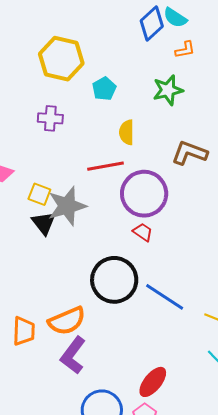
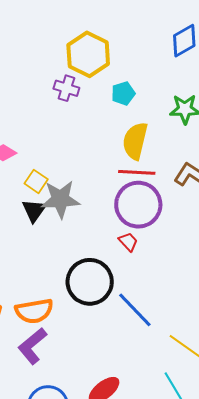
purple cross: (50, 118) -> (66, 88), moved
yellow semicircle: (127, 132) -> (135, 141), size x1.5
red line: (105, 166) -> (137, 172), moved

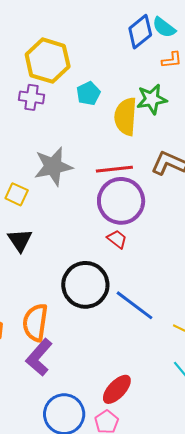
yellow semicircle: (135, 141) -> (126, 117), moved
gray star: (60, 199) -> (53, 166), moved
black triangle: (34, 210) -> (20, 240), moved
orange semicircle: (34, 311) -> (35, 323), turned 117

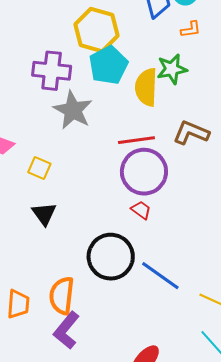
yellow hexagon: (48, 61) -> (96, 30), moved
cyan pentagon: (88, 93) -> (108, 65), size x1.6
purple cross: (31, 97) -> (52, 71), size x1.5
gray star: (53, 166) -> (73, 110), moved, turned -30

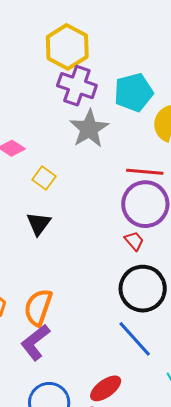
yellow hexagon: (96, 30) -> (67, 47), moved
black circle: (111, 257) -> (143, 289), moved
blue line: (160, 276) -> (135, 339), moved

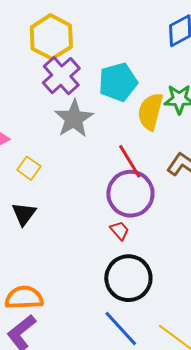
purple cross: (77, 86) -> (61, 76), turned 30
red line: (145, 172) -> (130, 161), turned 54
orange semicircle: (38, 307) -> (24, 298), turned 69

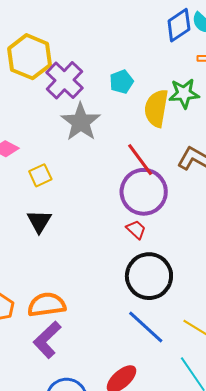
yellow hexagon: (51, 37) -> (29, 57), moved
cyan pentagon: (118, 82) -> (121, 82), size x0.6
yellow square: (29, 168) -> (40, 175), turned 35

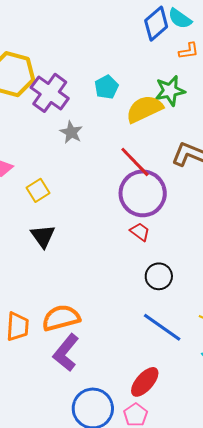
yellow semicircle: (156, 108) -> (144, 109), turned 63
gray star: (81, 122) -> (71, 132), size x0.6
black circle: (149, 276) -> (159, 276), size x0.6

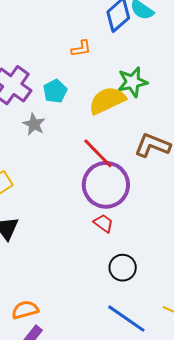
orange L-shape: (189, 51) -> (81, 49), moved
cyan pentagon: (106, 87) -> (55, 91), moved
orange semicircle: (61, 318) -> (25, 310), size x0.7

